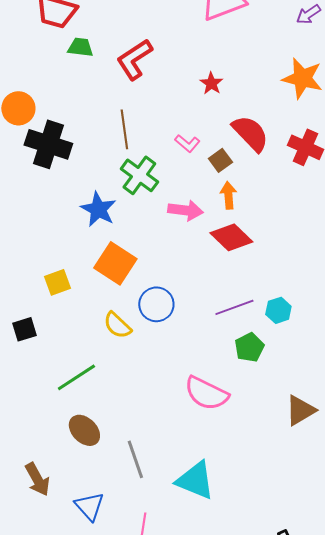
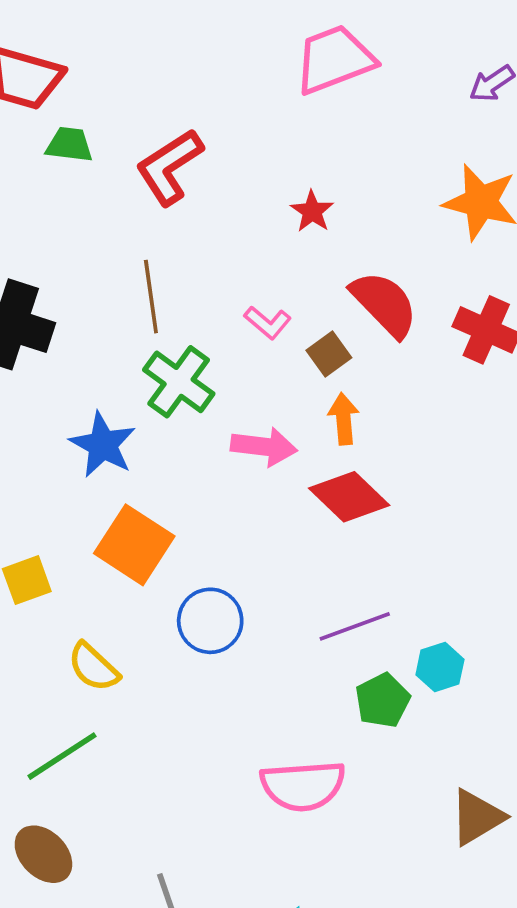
cyan hexagon: (278, 310) -> (440, 667), moved
yellow semicircle: (117, 325) -> (93, 667), moved
pink semicircle: (206, 393) -> (303, 786), turned -30
brown ellipse: (84, 430) -> (43, 854), moved

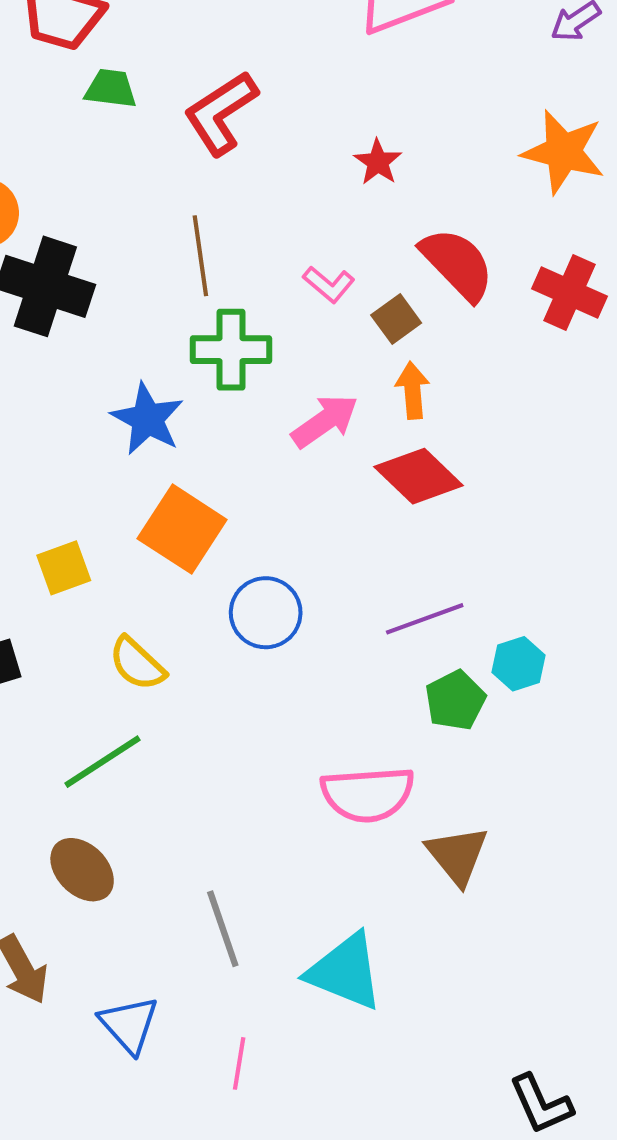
green cross: (179, 382) -> (231, 350), turned -36
pink arrow: (264, 447) -> (325, 421), turned -42
brown triangle: (477, 817) -> (457, 855), moved, turned -38

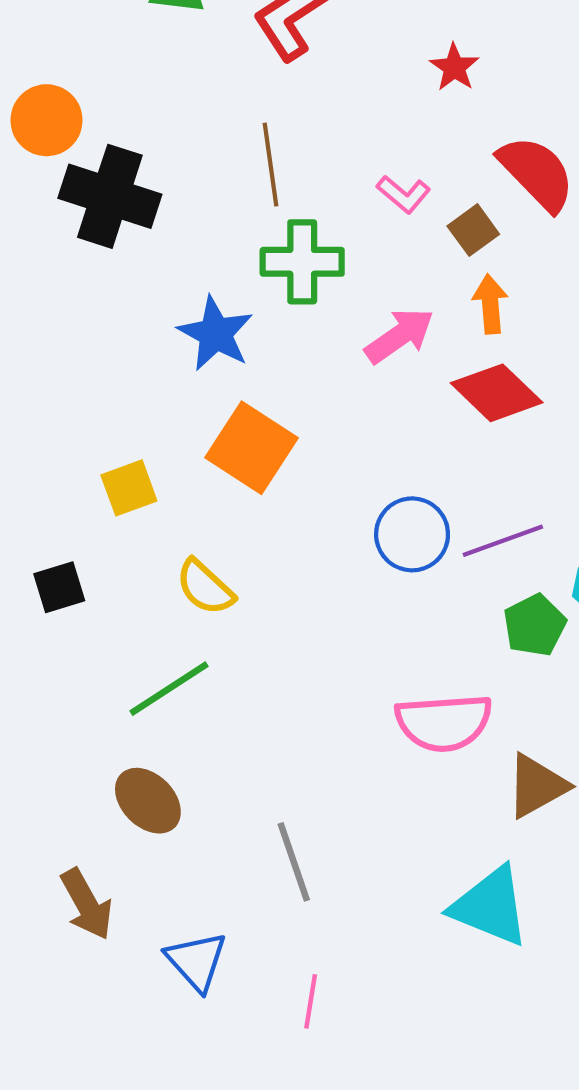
blue circle: (266, 613) -> (412, 534), moved
brown triangle: (457, 855) -> (537, 786), turned 40
cyan triangle: (345, 972) -> (490, 906), moved

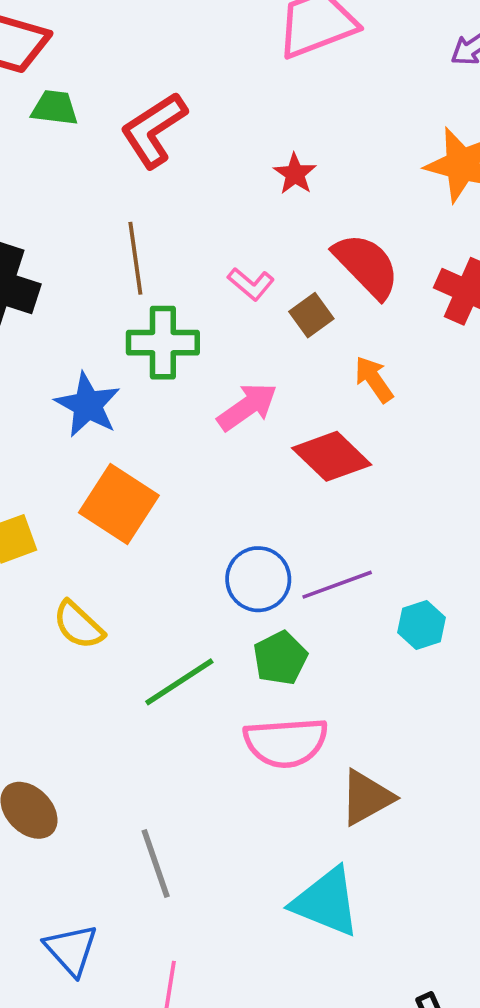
orange arrow: (490, 304) -> (374, 379), moved, turned -30
green pentagon: (535, 625) -> (280, 658), moved
green line: (169, 689) -> (179, 682), moved

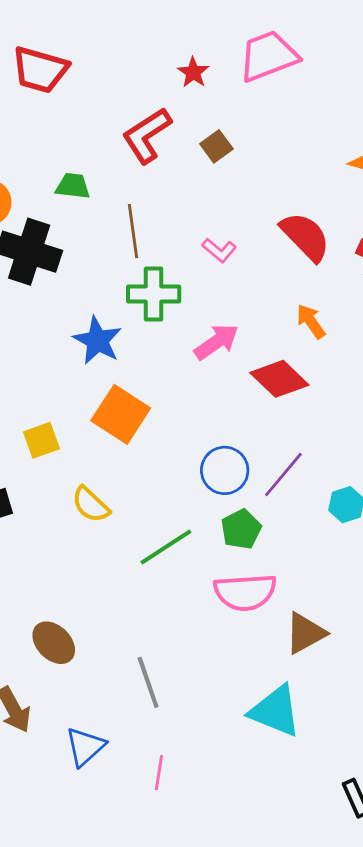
green trapezoid: (55, 108) -> (73, 186), moved
red star: (295, 174) -> (193, 72), moved
brown square: (311, 315) -> (216, 146), moved
purple line: (337, 585) -> (283, 475), turned -30
blue triangle: (71, 950) -> (85, 747), turned 30

